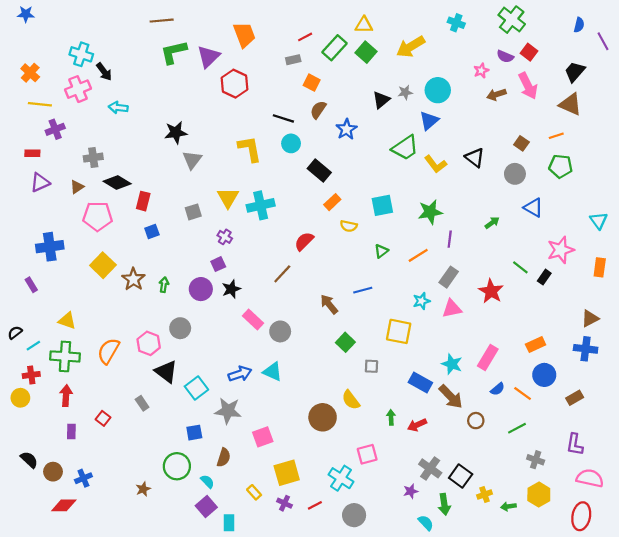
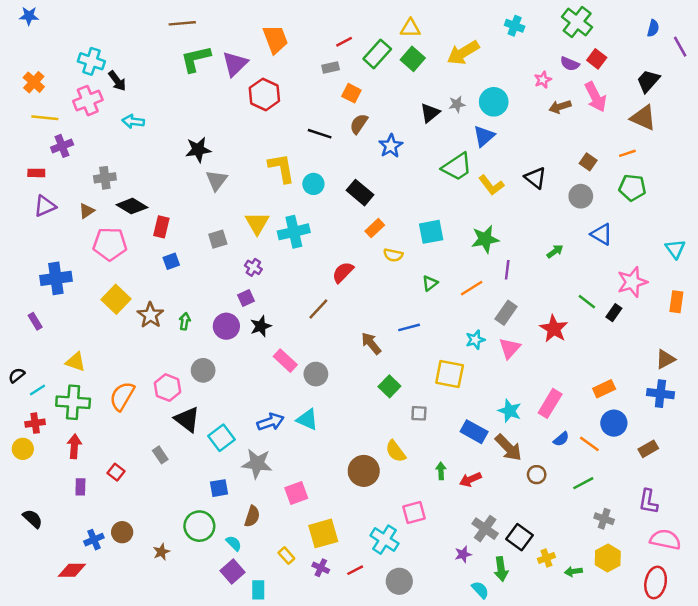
cyan circle: (291, 143) -> (313, 184), moved
pink triangle: (452, 309) -> (510, 348), turned -36
brown circle: (53, 472) -> (122, 532), moved

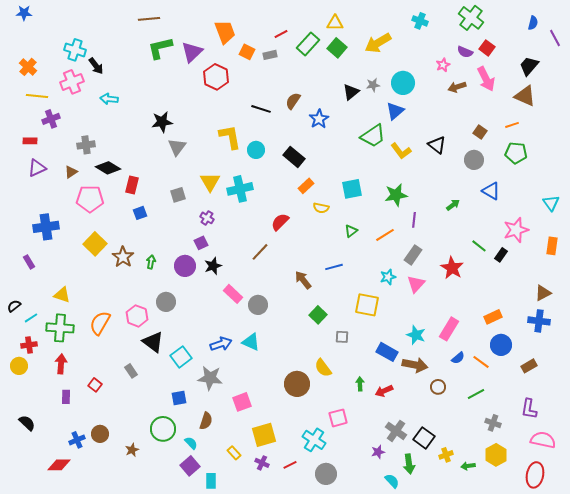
orange square: (351, 93) -> (247, 52), moved
brown arrow: (508, 448) -> (415, 365), turned -35

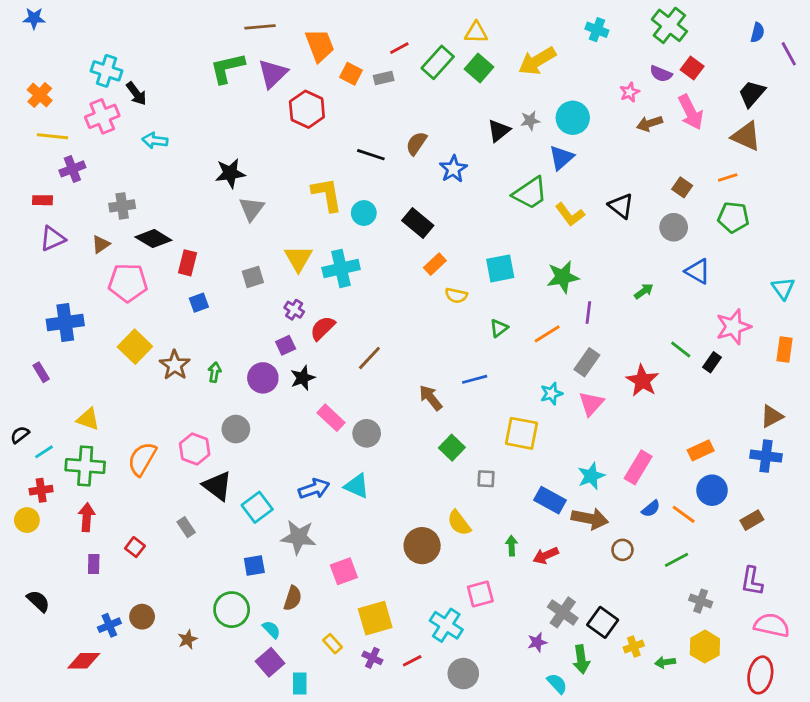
brown line: (149, 19) -> (260, 27), moved
red semicircle: (280, 222) -> (323, 328), moved
cyan star: (416, 335) -> (591, 476), turned 30

